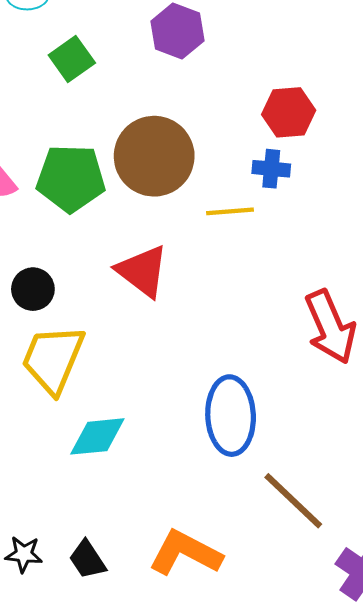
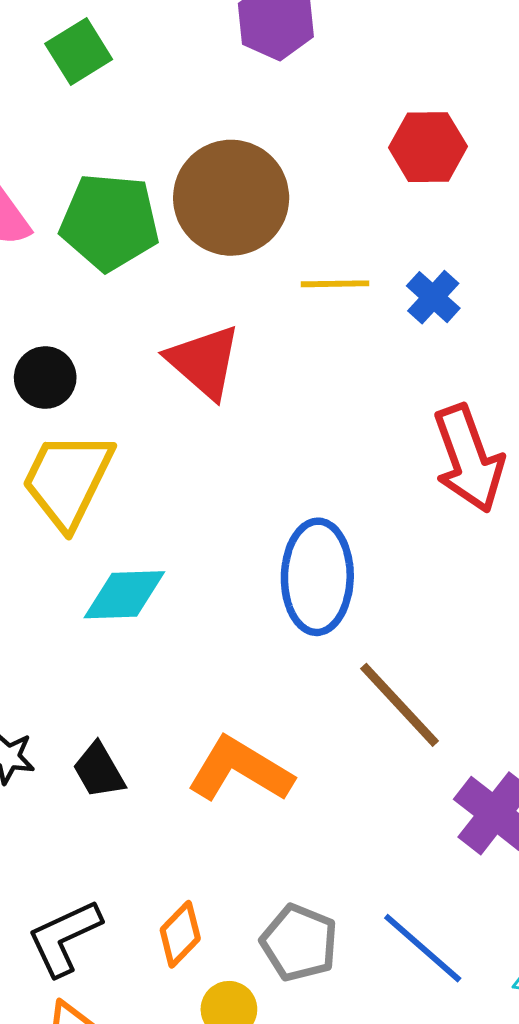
green square: (72, 59) -> (79, 52), moved
blue cross: (271, 169) -> (433, 297), moved, turned 33

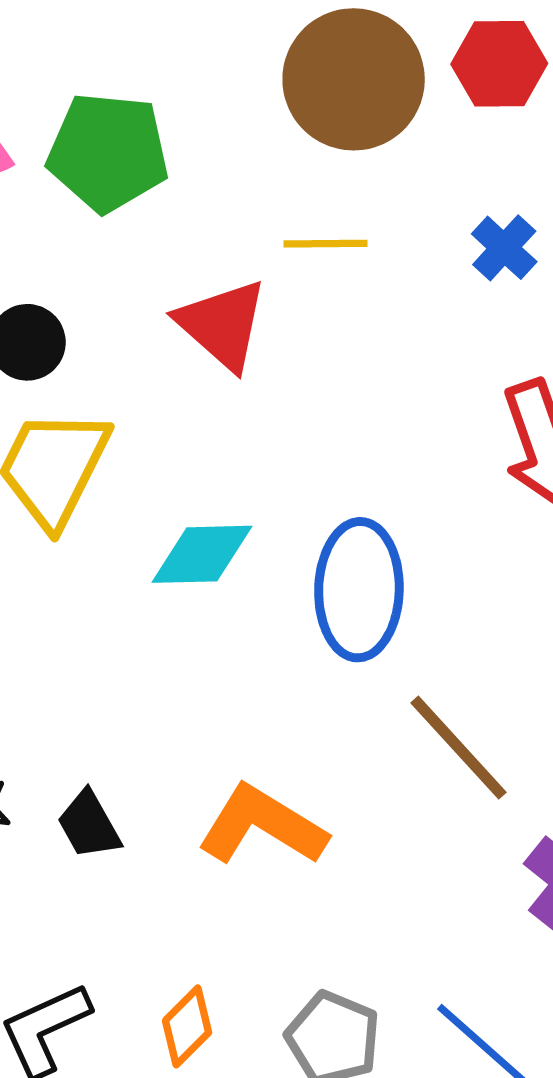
brown circle: (231, 198) -> (354, 79), moved
yellow line: (335, 284) -> (326, 244), moved
cyan diamond: (124, 595) -> (202, 554), moved

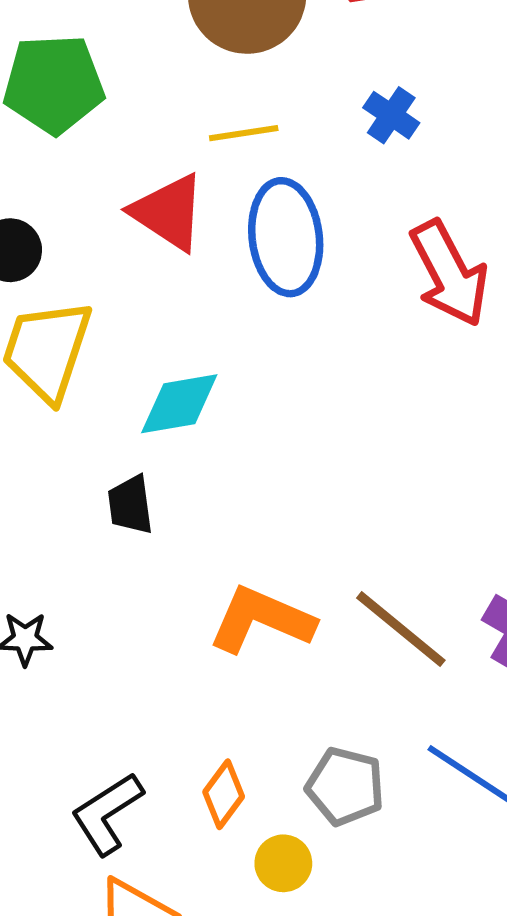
blue ellipse: (359, 590) -> (286, 237), moved
brown line: (458, 748) -> (401, 629), moved
black trapezoid: (89, 825) -> (130, 505), moved, turned 30

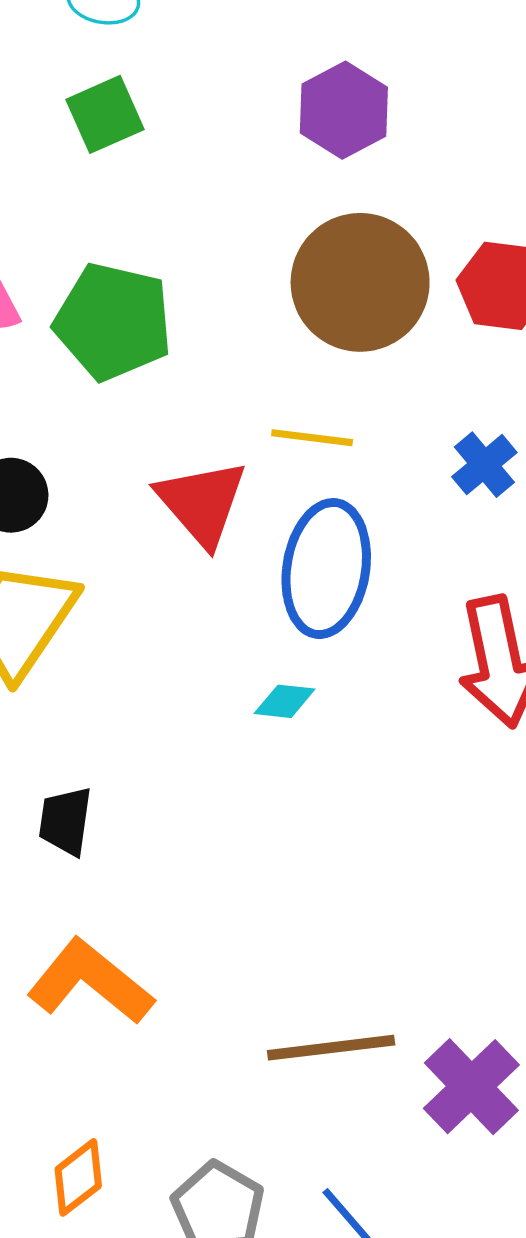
cyan diamond: (179, 404) -> (285, 701), moved, size x0.6
orange L-shape: (261, 620) -> (90, 982), moved
brown line: (401, 629) -> (331, 1048), turned -62

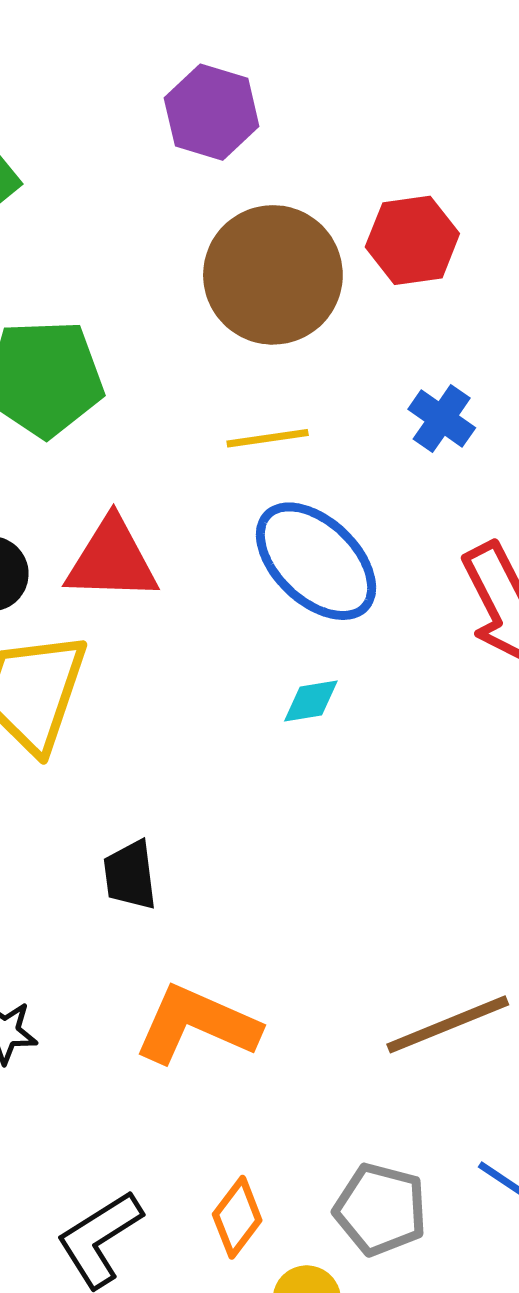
red triangle: (202, 503) -> (112, 560), moved, turned -32
blue ellipse: (326, 569) -> (316, 561), turned -40

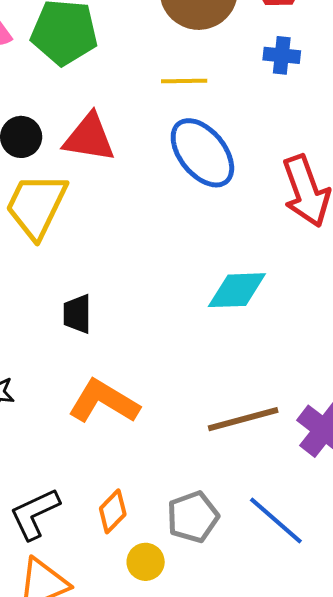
blue cross: (442, 419) -> (282, 55), moved, turned -36
cyan diamond: (311, 701) -> (237, 290), moved, size x1.8
gray pentagon: (380, 1209) -> (193, 517), turned 30

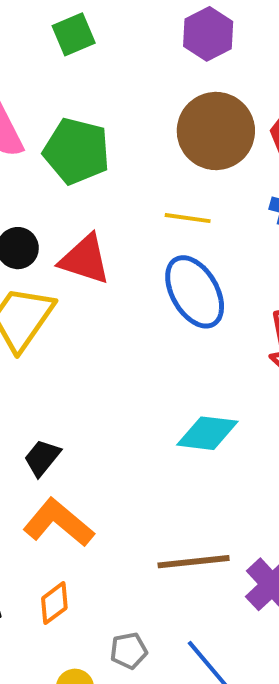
black trapezoid: (77, 314) -> (42, 458), moved, turned 30
orange diamond: (113, 511) -> (54, 603), moved
gray pentagon: (193, 517) -> (129, 651), size x0.7

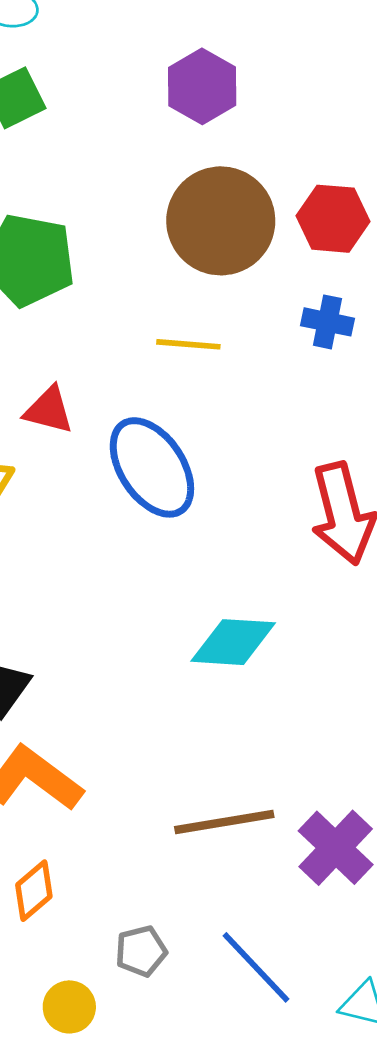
red triangle: (85, 259) -> (49, 410), size x0.7
blue ellipse: (195, 292) -> (152, 467), moved

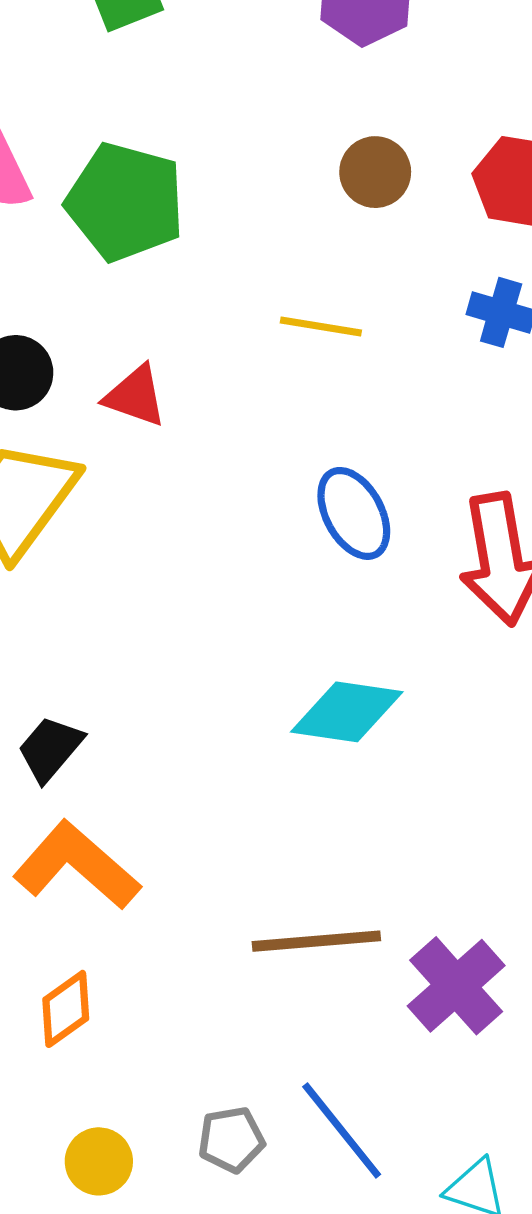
brown circle: (221, 221) -> (375, 172), size x0.5
blue ellipse: (152, 467) -> (354, 513), moved, size x0.7
gray pentagon: (141, 951) -> (231, 1140), moved

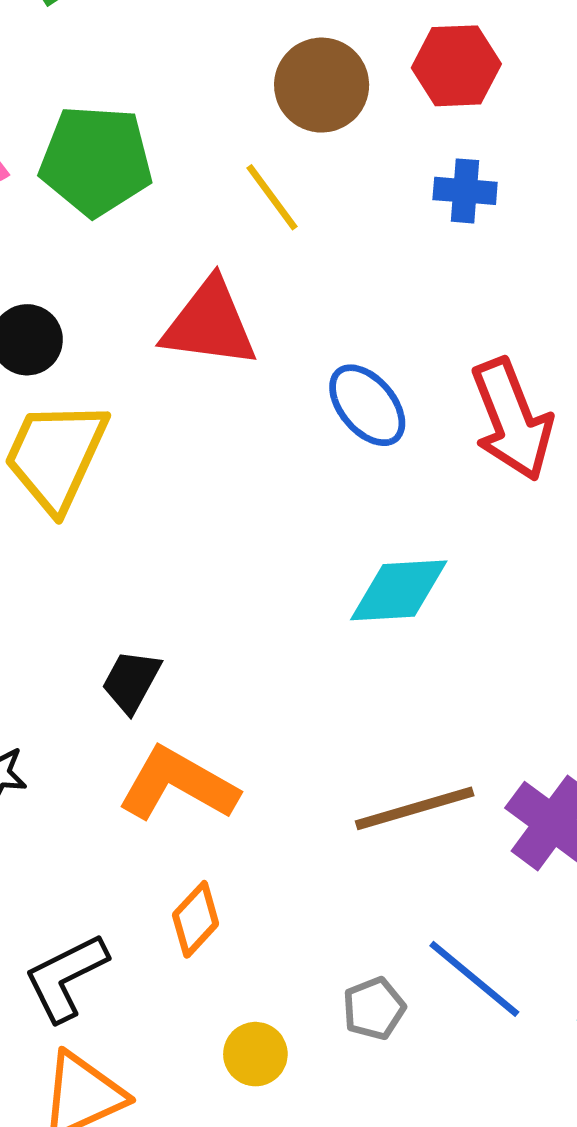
brown circle: (375, 172) -> (322, 85), size x1.4
yellow line: (321, 327) -> (272, 197), moved, turned 56
red triangle: (135, 396) -> (210, 324), moved, size x1.6

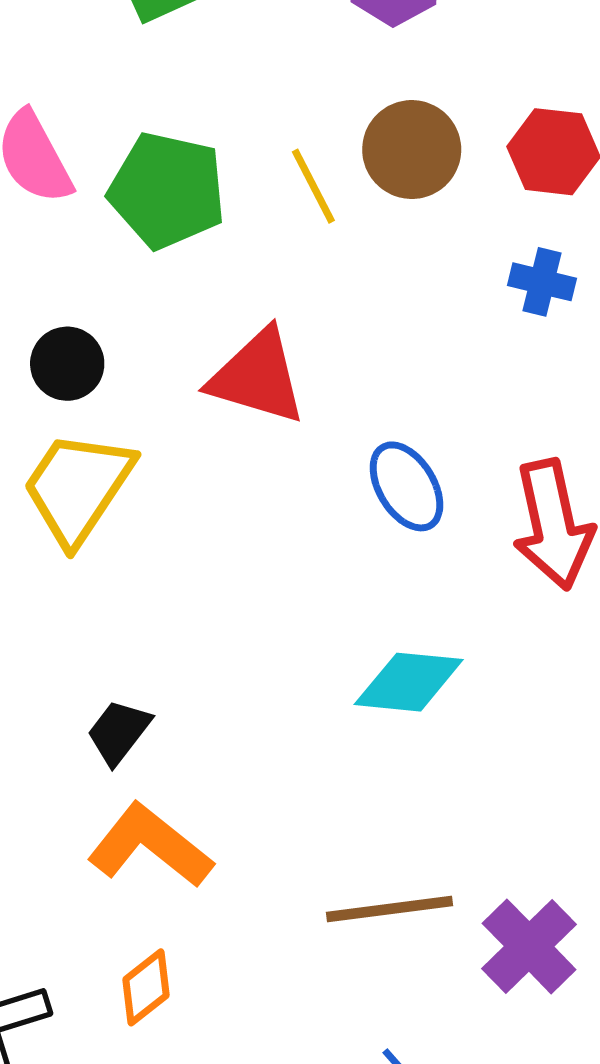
yellow line: (272, 197) -> (313, 186), moved

